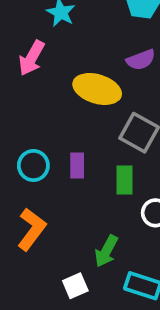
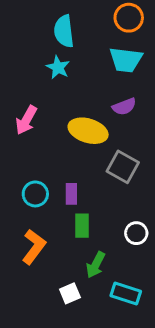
pink arrow: (32, 58) -> (26, 120), moved
green rectangle: (124, 180) -> (82, 226), moved

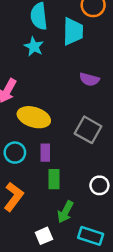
cyan trapezoid: (126, 60) -> (73, 31), moved, turned -96
purple semicircle: (124, 107) -> (89, 79), turned 36
yellow ellipse: (88, 131) -> (34, 117), moved

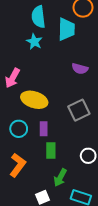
gray square: (88, 130) -> (79, 110), turned 35

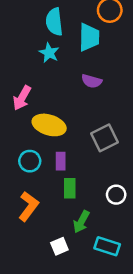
purple semicircle: (80, 69) -> (92, 81), moved

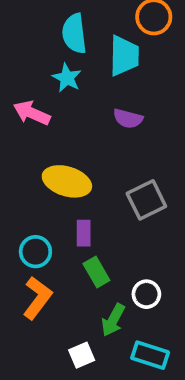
pink arrow: (22, 98) -> (32, 113), moved, turned 85
cyan circle: (30, 161) -> (35, 252), moved
green rectangle: (70, 188) -> (96, 272), turned -30
white circle: (116, 195) -> (146, 294), moved

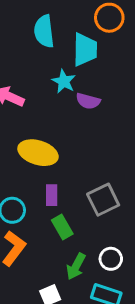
cyan star: (67, 78) -> (64, 81), moved
gray square: (146, 200) -> (103, 200), moved
white circle: (146, 294) -> (111, 259), moved

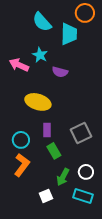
cyan semicircle: (44, 31) -> (42, 22), turned -35
cyan star: (64, 81) -> (40, 55), moved
purple semicircle: (88, 101) -> (60, 72), moved

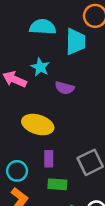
cyan semicircle: (42, 22) -> (43, 27), turned 135
green rectangle: (54, 151) -> (57, 184), turned -56

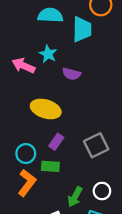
purple rectangle: (49, 159) -> (56, 142), turned 35
green rectangle: (57, 184) -> (50, 166), moved

